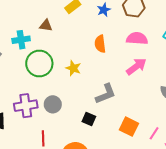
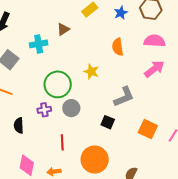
brown triangle: (46, 25) -> (63, 29), turned -40
green circle: (39, 63) -> (58, 84), moved
purple cross: (26, 106) -> (44, 110), size x0.6

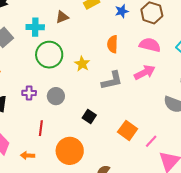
green circle: (58, 84) -> (49, 55), moved
gray L-shape: (124, 97) -> (112, 81), moved

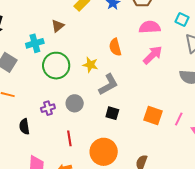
orange semicircle: (113, 44) -> (115, 47), moved
gray L-shape: (112, 81) -> (108, 84), moved

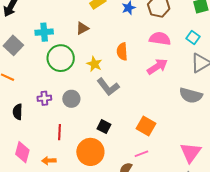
brown triangle: (58, 26) -> (82, 28), moved
gray L-shape: (108, 84) -> (108, 87), turned 70
black square: (112, 113) -> (104, 127), moved
pink line: (179, 119) -> (141, 154), moved, turned 32

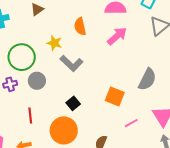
green circle: (61, 58) -> (22, 57), moved
gray semicircle: (191, 95) -> (147, 79), moved, turned -70
black square: (104, 127) -> (73, 103), turned 32
pink line: (141, 154) -> (131, 123), moved

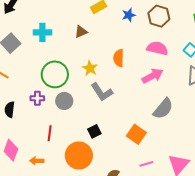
gray semicircle: (147, 79) -> (163, 109), moved

